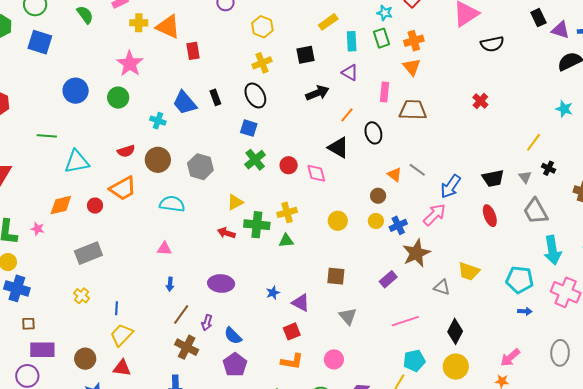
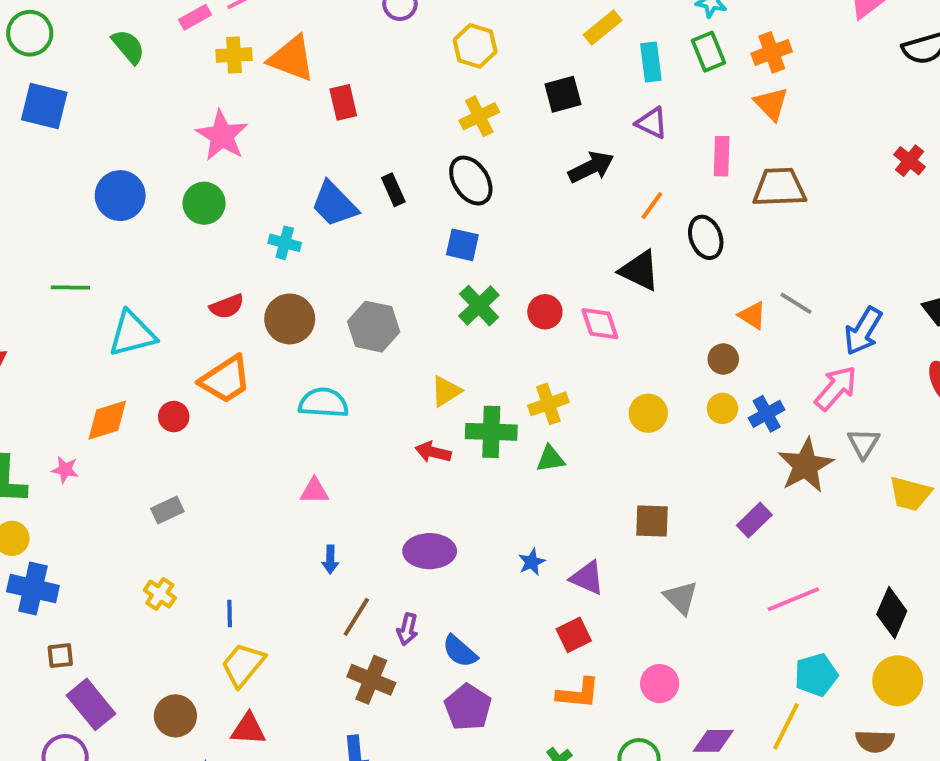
gray rectangle: (88, 253) -> (167, 510), size x0.6
gray triangle: (442, 287) -> (863, 443), moved, turned 48
purple rectangle: (42, 350) -> (91, 704), turned 55

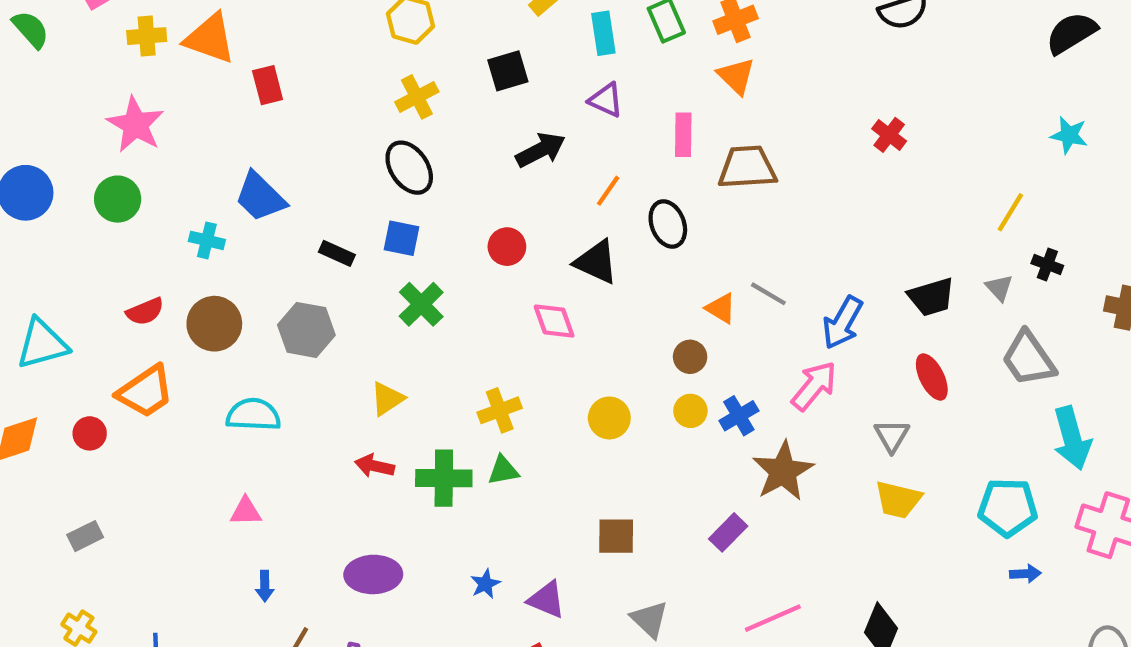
black rectangle: (393, 190) -> (337, 253), moved, turned -40
red circle: (545, 312) -> (507, 247), moved
green cross: (491, 432) -> (444, 478), moved
gray triangle: (863, 443) -> (892, 436), moved

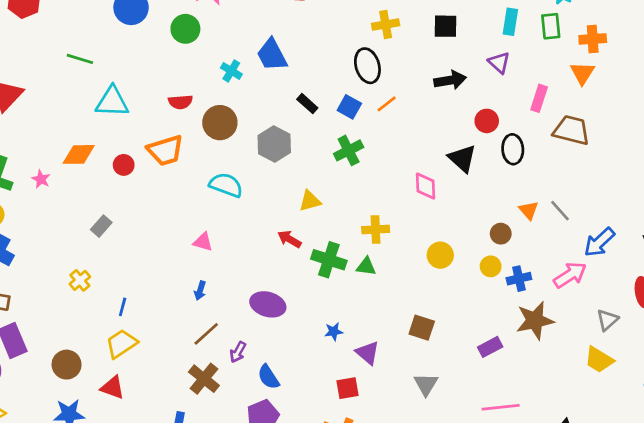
orange line: (608, 191) -> (387, 104), moved
red circle: (507, 247) -> (487, 121), moved
gray rectangle: (85, 536) -> (101, 226), turned -40

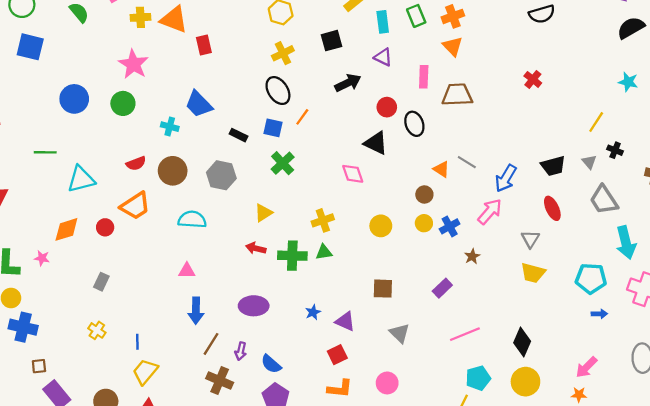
blue arrow: (200, 291) -> (196, 311), size x1.6
brown star: (535, 321) -> (472, 256), size x0.5

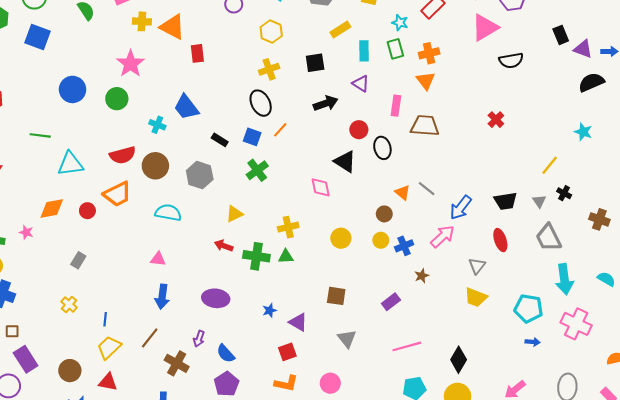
red semicircle: (136, 163) -> (123, 155), size x1.4
brown line: (211, 344) -> (150, 338), moved

